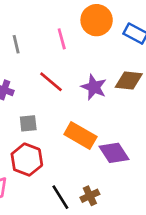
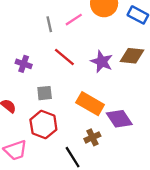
pink line: (62, 39) -> (74, 20), turned 72
gray line: (16, 44) -> (49, 24), moved
brown cross: (90, 196) -> (92, 137), moved

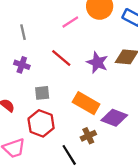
gray line: (49, 24) -> (23, 32), moved
purple diamond: (119, 119) -> (114, 118), turned -35

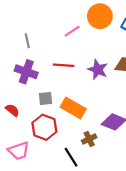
red line: (61, 58) -> (64, 65), turned -36
purple cross: (22, 65) -> (26, 72), size x1.5
orange rectangle: (86, 103) -> (73, 108), moved

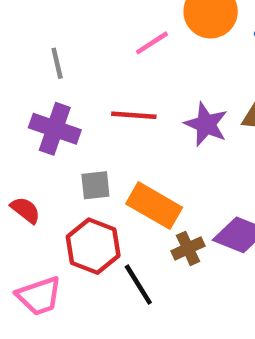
brown cross: (89, 139) -> (188, 248), moved
black line: (71, 157) -> (138, 285), moved

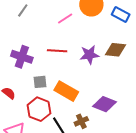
gray line: (57, 63) -> (23, 10), moved, turned 48
purple star: (206, 124) -> (89, 55), turned -30
brown cross: (188, 248) -> (81, 121), moved

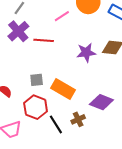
red line: (57, 51) -> (44, 40), moved
purple cross: (22, 57) -> (18, 31), moved, turned 30

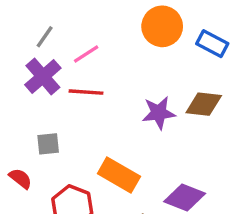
pink line: (62, 16) -> (86, 54), moved
gray square: (37, 80) -> (48, 144), moved

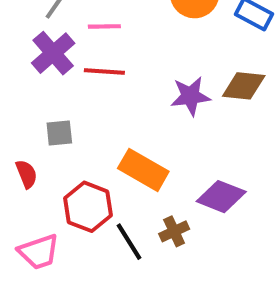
pink line: (86, 54) -> (104, 26), turned 32
red semicircle: (20, 178) -> (26, 174), turned 30

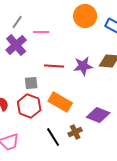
red line: (104, 72) -> (54, 66), moved
gray square: (59, 133) -> (31, 83), moved
red hexagon: (88, 207) -> (29, 106), moved

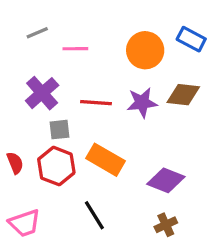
orange circle: (85, 16) -> (145, 50), moved
gray line: (17, 22) -> (37, 33), turned 32
purple cross: (16, 45) -> (42, 93), moved
brown cross: (75, 132) -> (166, 225), moved

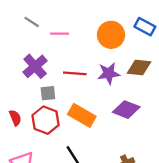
gray line: (37, 33) -> (32, 22), turned 56
purple diamond: (166, 180) -> (126, 110), moved

